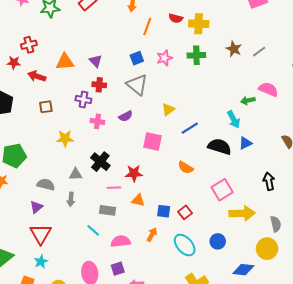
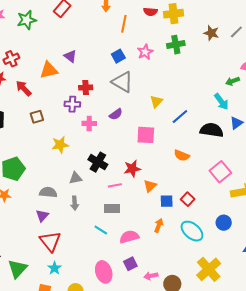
purple triangle: (96, 61) -> (70, 56), moved
red arrow: (37, 76) -> (24, 88), turned 36
orange triangle: (138, 200) -> (150, 186), moved, turned -48

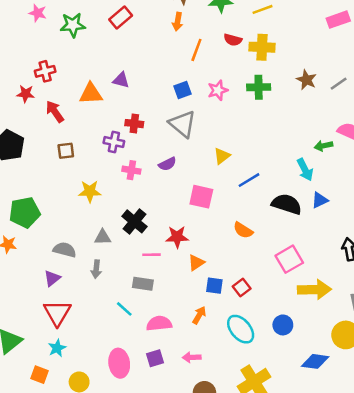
purple triangle: (70, 56) -> (121, 80), turned -32
pink arrow: (151, 276) -> (192, 357), moved

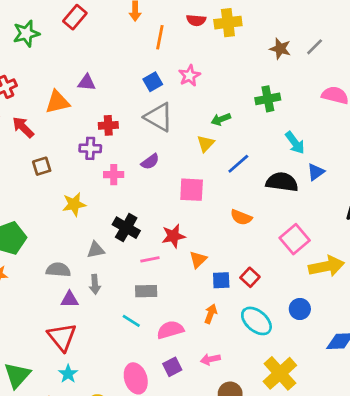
green cross: (259, 87) -> (268, 99), moved
green arrow: (323, 146) -> (221, 119), moved
purple triangle: (52, 278) -> (70, 299), moved, turned 48

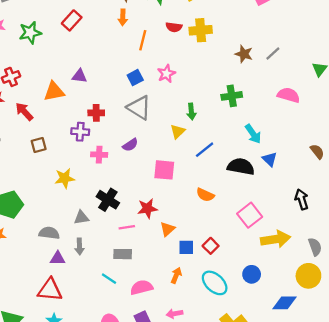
green arrow: (221, 119) -> (191, 112), turned -77
blue triangle: (316, 172) -> (270, 159), turned -42
red triangle: (62, 337) -> (50, 290), turned -48

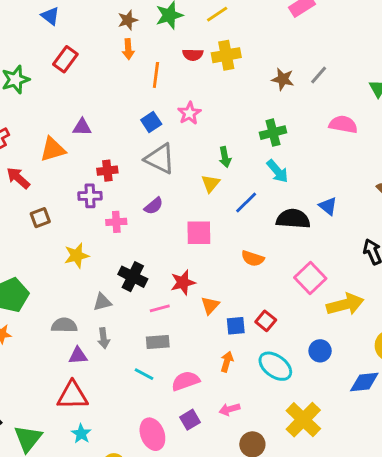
cyan arrow: (253, 134) -> (277, 171), moved

